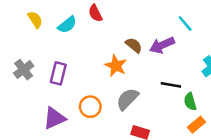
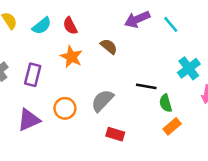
red semicircle: (95, 13) -> (70, 26), moved
cyan line: (185, 23) -> (171, 24), moved
purple arrow: (162, 45) -> (137, 19), moved
orange star: (116, 66) -> (71, 57), moved

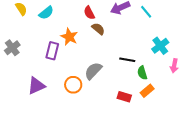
red semicircle: (70, 26) -> (89, 13), moved
purple rectangle: (33, 75) -> (52, 51), moved
orange circle: (65, 108) -> (73, 85), moved
red rectangle: (115, 134) -> (124, 97), moved

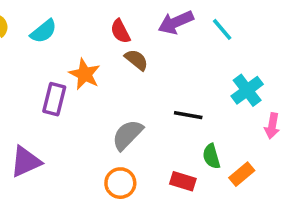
green semicircle: (142, 73) -> (211, 156), moved
orange circle: (73, 85) -> (120, 183), moved
orange rectangle: (147, 91) -> (242, 174), moved

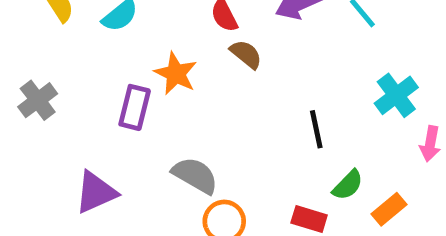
black line: (188, 115) -> (316, 129), turned 68
gray semicircle: (127, 135) -> (195, 175), moved, turned 76
green semicircle: (211, 156) -> (348, 185), turned -120

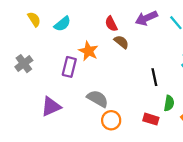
green semicircle: (348, 185) -> (169, 103), turned -35

